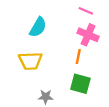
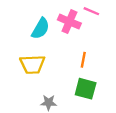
pink cross: (88, 35) -> (69, 22), moved

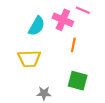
orange line: (83, 60) -> (73, 45), moved

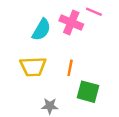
orange line: (73, 45) -> (70, 68), moved

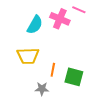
orange line: (70, 68) -> (53, 70), moved

